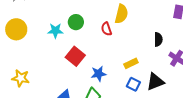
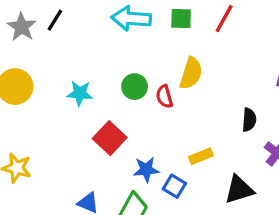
green circle: (76, 22) -> (135, 87), moved
blue square: (133, 84) -> (174, 186), moved

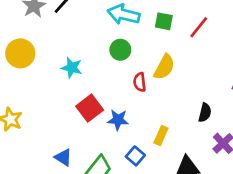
green circle: (135, 87) -> (120, 50), moved
yellow rectangle: (201, 156) -> (161, 135), turned -54
blue star: (146, 170) -> (118, 120), moved

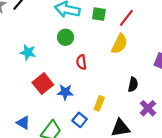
yellow semicircle: (164, 67) -> (119, 44), moved

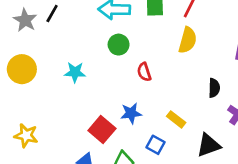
red square: (43, 84) -> (102, 129), moved
yellow rectangle: (99, 103) -> (176, 119), turned -64

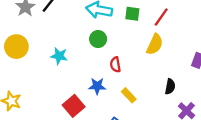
blue star: (131, 113) -> (97, 86), moved
yellow rectangle: (176, 119) -> (129, 95), moved

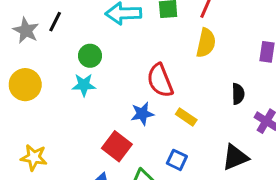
green circle: (98, 39) -> (90, 56), moved
red semicircle: (115, 65) -> (160, 80), size x1.6

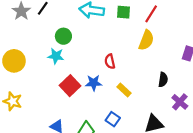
red semicircle: (160, 80) -> (110, 61), size x0.6
yellow circle: (25, 85) -> (14, 61), moved
red square: (117, 146) -> (70, 86), moved

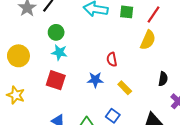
green circle: (63, 36) -> (56, 32), moved
red square: (70, 86) -> (56, 80), moved, turned -30

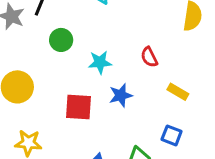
cyan star: (59, 52) -> (100, 62), moved
blue star: (95, 80) -> (121, 95), moved

